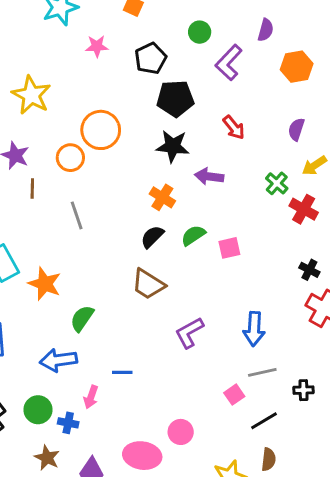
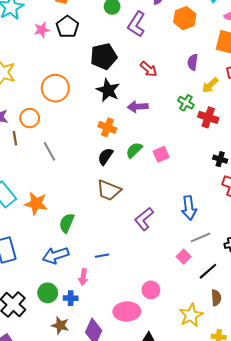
black pentagon: (151, 58) -> (67, 27), moved
black star: (173, 146) -> (108, 90), turned 30
orange circle: (70, 158) -> (30, 118), moved

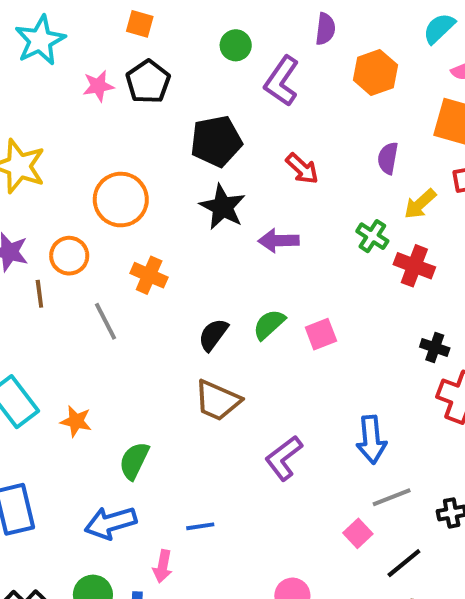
orange cross: (107, 127) -> (149, 275), moved
orange star: (36, 203) -> (76, 421), size x0.7

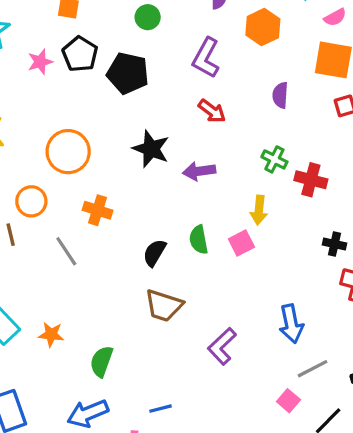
purple L-shape: (282, 81) -> (206, 58), moved
black pentagon: (216, 141) -> (128, 73), moved, turned 30
yellow arrow: (420, 204) -> (259, 210), moved, turned -36
green semicircle: (269, 324) -> (199, 240), turned -52

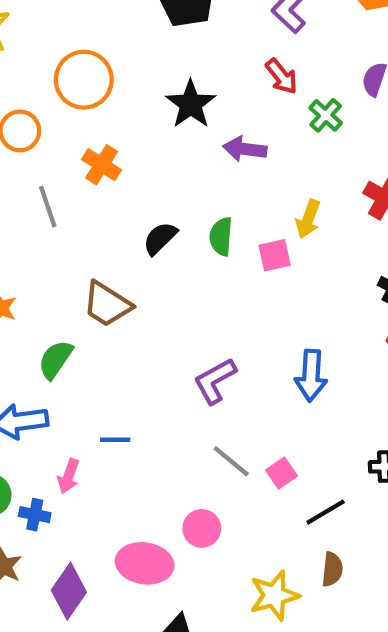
green cross: (274, 159) -> (326, 115), moved
brown trapezoid: (164, 306) -> (107, 304), moved
gray line: (313, 369) -> (231, 461), moved, turned 52

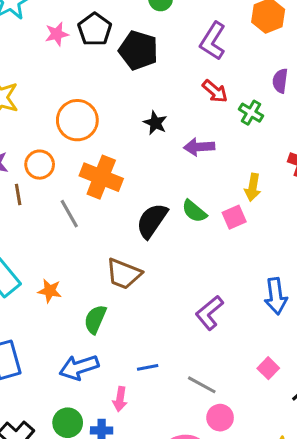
black star: (191, 104) -> (155, 123), size x0.7
orange cross: (102, 165) -> (101, 177), size x1.5
green semicircle: (221, 236) -> (194, 211), turned -44
black semicircle: (160, 238) -> (152, 221), size x1.4
gray line: (231, 461) -> (202, 385), moved

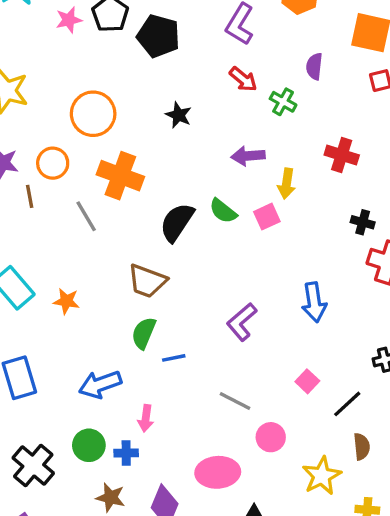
purple arrow: (199, 147) -> (248, 156), moved
green semicircle: (95, 319) -> (144, 333), moved
blue line: (148, 367) -> (174, 358), moved
pink circle: (220, 418) -> (271, 437), moved

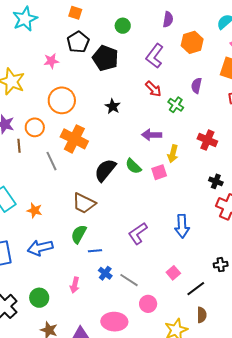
pink star: (69, 20) -> (51, 61), moved
blue arrow: (100, 384) -> (40, 248), moved
blue cross: (126, 453) -> (105, 273), moved, turned 32

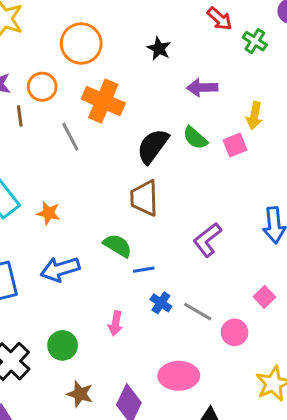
purple arrow: (152, 135) -> (202, 88), moved
brown trapezoid: (84, 203) -> (144, 198), moved, turned 65
green semicircle: (79, 234) -> (118, 246), turned 96
pink circle: (148, 304) -> (235, 332), moved

